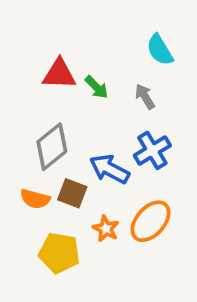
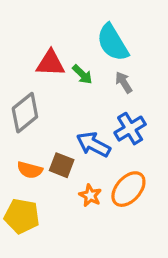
cyan semicircle: (160, 50) -> (113, 43), moved, size x1.4
gray diamond: (52, 147) -> (25, 113), moved
yellow pentagon: (59, 253) -> (22, 216), moved

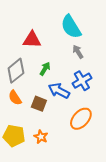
green arrow: (82, 74) -> (45, 69), moved, turned -104
orange semicircle: (30, 170) -> (15, 98), moved, turned 42
orange star: (90, 195) -> (41, 137), moved

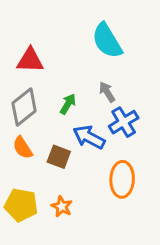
red triangle: (32, 40) -> (30, 60), moved
gray arrow: (78, 52) -> (107, 92), moved
orange ellipse: (81, 119) -> (122, 179), turned -40

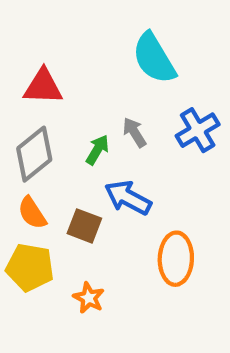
gray arrow: (107, 92) -> (134, 132), moved
blue cross: (124, 122) -> (198, 130), moved
yellow pentagon: (21, 205) -> (30, 267), moved

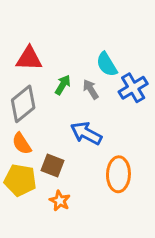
cyan semicircle: (154, 58) -> (107, 64), moved, size x0.7
green arrow: (97, 150) -> (63, 85), moved
brown square: (84, 226) -> (52, 165), moved

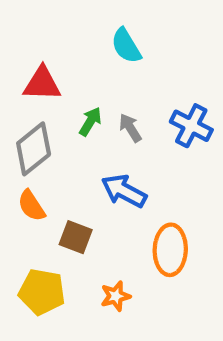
cyan semicircle: (107, 64) -> (126, 46), moved
blue cross: (133, 88) -> (191, 126), turned -32
yellow pentagon: (20, 180) -> (42, 292), moved
orange star: (60, 201) -> (116, 296), moved, turned 30

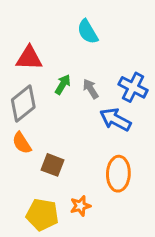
blue arrow: (124, 191) -> (115, 120), moved
yellow pentagon: (42, 292) -> (42, 215), moved

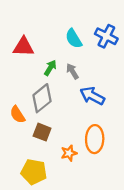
cyan semicircle: (88, 32) -> (74, 39), moved
blue cross: (133, 87) -> (106, 36), moved
gray diamond: (23, 103) -> (42, 98), moved
orange star: (80, 206) -> (69, 153), moved

